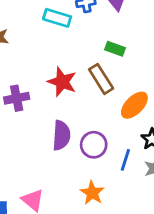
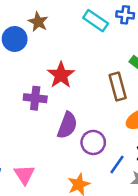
red star: (62, 82) -> (61, 75), moved
purple cross: (17, 98) -> (35, 98), moved

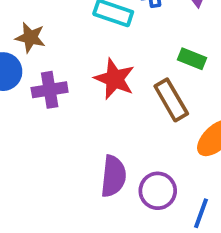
red star: (61, 75) -> (114, 79), moved
purple cross: (35, 98) -> (50, 90), moved

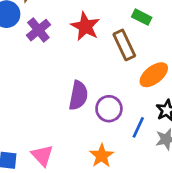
purple cross: (50, 90) -> (38, 30), turned -35

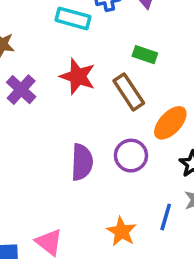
purple circle: (109, 109) -> (131, 156), moved
blue line: (138, 127) -> (166, 217), moved

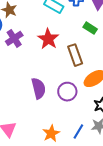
green rectangle: (145, 55) -> (90, 28), moved
purple semicircle: (82, 162) -> (38, 88), turned -30

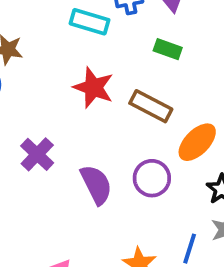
purple cross: (14, 38) -> (37, 154), moved
brown rectangle: (75, 55) -> (151, 106), turned -30

